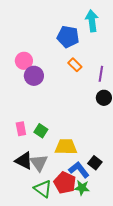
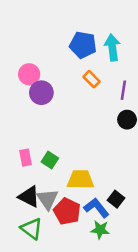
cyan arrow: (92, 21) -> (112, 47), moved
red pentagon: (65, 183) -> (67, 211), moved
green triangle: (43, 189) -> (32, 229), moved

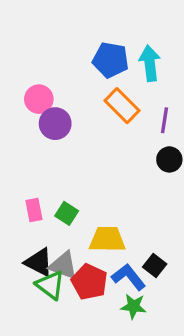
orange rectangle: (92, 79) -> (122, 106), size x1.5
gray triangle: (47, 199) -> (63, 266), turned -35
green triangle: (32, 229) -> (50, 285), moved

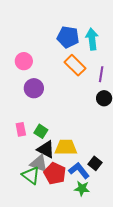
purple circle: (55, 124) -> (34, 88), moved
black triangle: (39, 262) -> (46, 149), moved

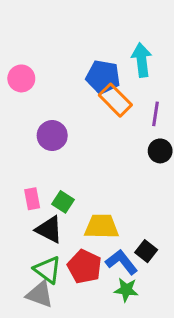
blue pentagon: (68, 37) -> (103, 77), moved
pink circle: (24, 61) -> (21, 78), moved
black triangle: (46, 149) -> (49, 230), moved
gray triangle: (39, 163) -> (40, 294), moved

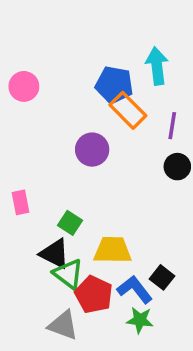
purple circle: (52, 136) -> (92, 150), moved
pink rectangle: (32, 199) -> (20, 202), moved
green triangle: (48, 270) -> (68, 274), moved
gray triangle: (40, 294) -> (63, 325), moved

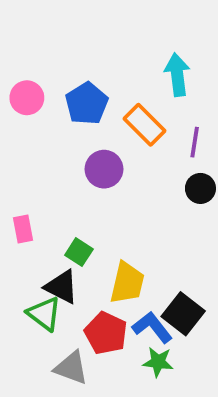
blue pentagon: (114, 85) -> (87, 104), moved, turned 30
yellow trapezoid: (113, 250) -> (127, 283), turned 102
green triangle: (68, 274) -> (44, 314), moved
black square: (162, 277) -> (183, 314), size x1.5

